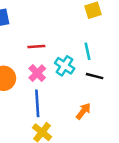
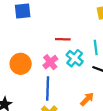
red line: (36, 46) -> (63, 39), moved

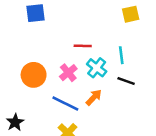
blue line: (48, 89) -> (65, 104), turned -65
orange arrow: (87, 99) -> (94, 97), moved

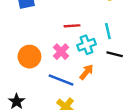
cyan cross: (97, 68) -> (87, 45), turned 36

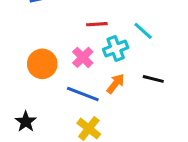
cyan line: (108, 31) -> (143, 31), turned -35
black line: (115, 54) -> (153, 79), moved

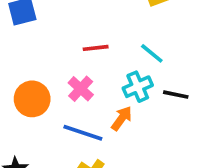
cyan cross: (116, 49) -> (138, 87), moved
black line: (153, 79) -> (176, 95), moved

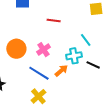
red line: (96, 48) -> (54, 20), moved

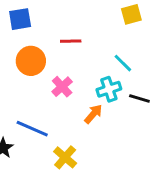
orange circle: (16, 49) -> (31, 61), moved
blue line: (39, 73) -> (32, 129), moved

